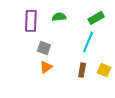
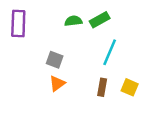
green rectangle: (96, 18) -> (100, 20), moved
purple rectangle: (31, 21) -> (18, 23), moved

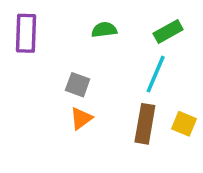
green rectangle: (100, 20) -> (168, 31), moved
brown rectangle: (102, 87) -> (145, 124), size x1.5

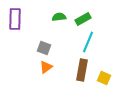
green rectangle: (168, 31) -> (83, 19), moved
yellow square: (184, 124) -> (104, 78), moved

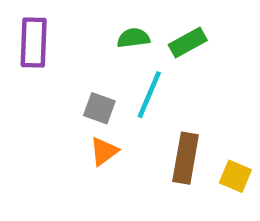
cyan line: (88, 42) -> (149, 95), moved

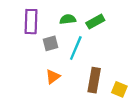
purple rectangle: (34, 42) -> (31, 22), moved
gray square: (99, 108) -> (50, 43), moved, turned -35

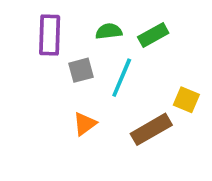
brown rectangle: (94, 80) -> (151, 129), turned 50
yellow square: (119, 89) -> (186, 100), moved

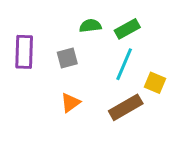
purple rectangle: (50, 35) -> (24, 52), moved
cyan line: (122, 78) -> (124, 64), moved

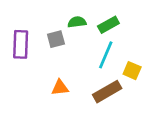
gray square: (67, 58) -> (56, 39), moved
orange triangle: (70, 103) -> (60, 88), turned 30

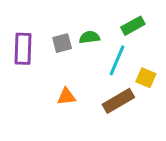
green semicircle: (77, 22) -> (90, 37), moved
green rectangle: (108, 25) -> (133, 26), moved

